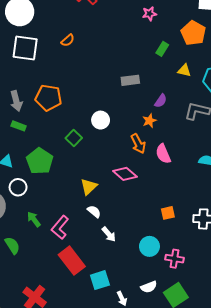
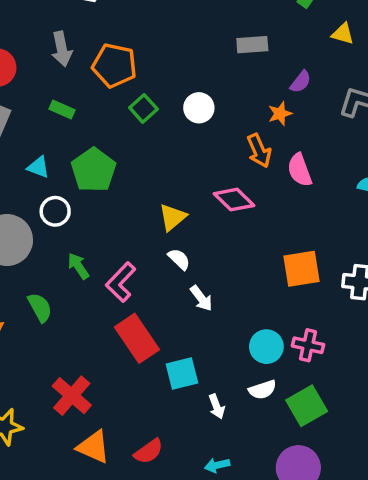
gray arrow: (16, 101) -> (62, 49), moved
green square: (74, 138) -> (143, 108), moved
orange square: (168, 213) -> (301, 269), size x1.6
cyan circle: (149, 246) -> (266, 347), moved

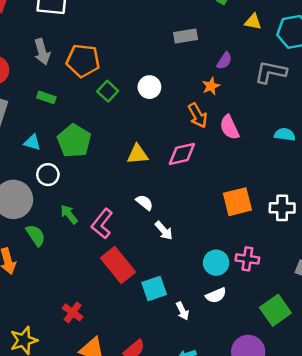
pink diamond: (234, 200) -> (182, 154), turned -52
yellow triangle: (173, 217) -> (137, 154), moved, turned 40
green semicircle: (40, 307) -> (36, 235), moved
red cross: (72, 396) -> (73, 312), size x0.7
green square: (307, 406) -> (275, 310), moved

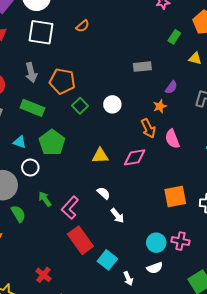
green rectangle: (46, 97) -> (32, 108), size x1.6
cyan square: (154, 289) -> (107, 260), turned -36

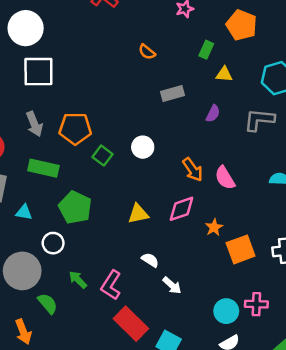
orange semicircle: (83, 26) -> (147, 52), moved, turned 88
yellow triangle: (195, 58) -> (224, 74), moved
orange star: (160, 106) -> (214, 227), moved
cyan triangle: (20, 142) -> (24, 212), moved

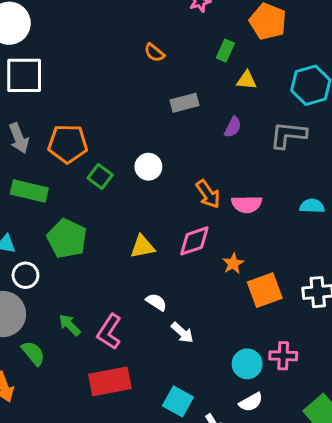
pink semicircle: (225, 178) -> (247, 204), turned -60
white circle: (53, 243) -> (25, 275), moved
red rectangle: (131, 324) -> (110, 381), moved, turned -56

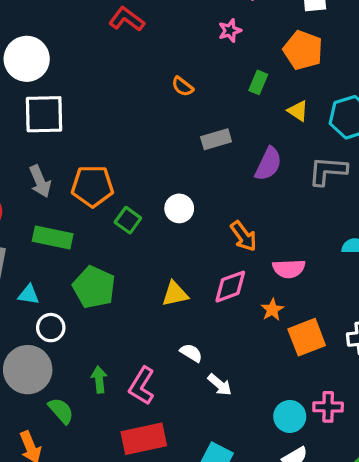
yellow triangle: (247, 80) -> (298, 111), moved, turned 30
purple semicircle: (233, 127) -> (268, 164), size x1.5
pink semicircle: (247, 204) -> (289, 269), moved
green arrow: (70, 325) -> (99, 380), turned 40

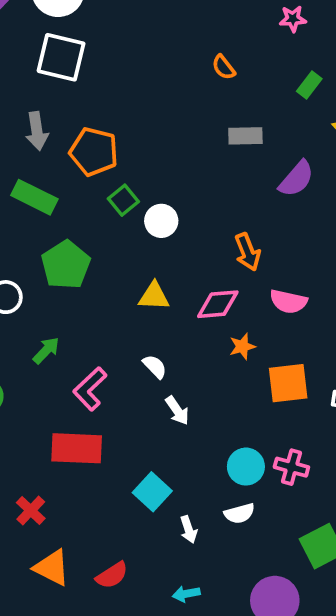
white circle: (179, 208) -> (161, 221), moved
orange star: (272, 310) -> (242, 346), moved
green arrow: (99, 380) -> (46, 350), moved, turned 35

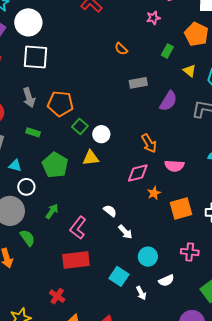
green rectangle: (34, 197) -> (33, 132), size x0.6
yellow triangle: (154, 296) -> (91, 158), moved
cyan circle: (246, 467) -> (148, 257), moved

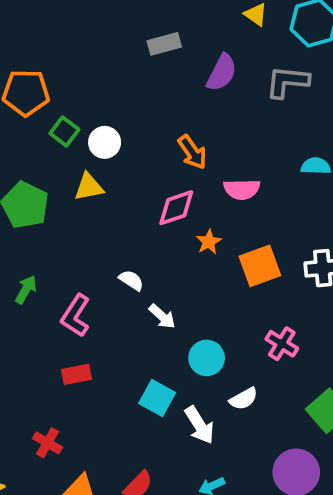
pink cross: (190, 252) -> (282, 344), turned 30
red rectangle: (76, 260) -> (76, 374), size x0.6
white arrow: (141, 293) -> (200, 425), size x1.5

